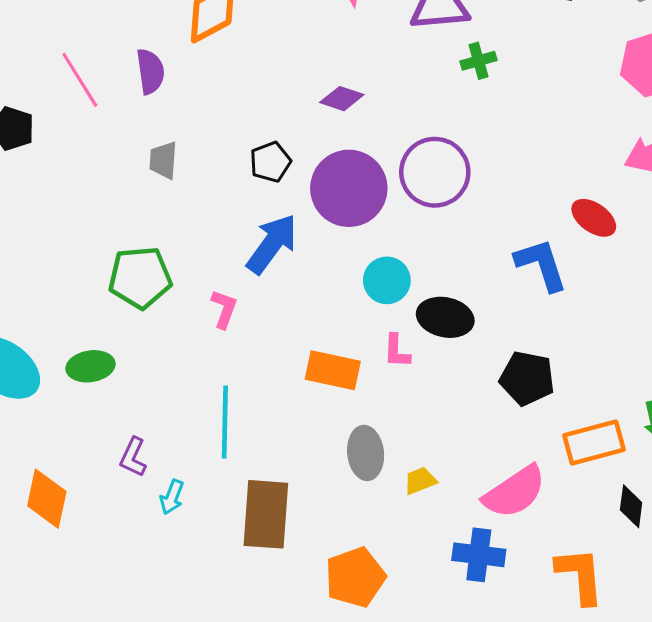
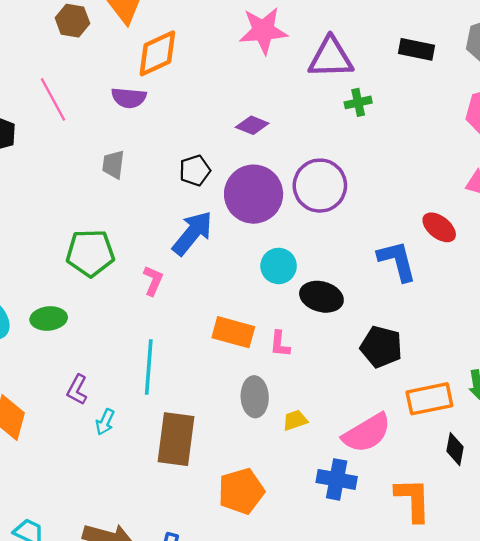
purple semicircle: (150, 71) -> (129, 98), moved, turned 100
pink L-shape: (397, 351) -> (280, 344), moved

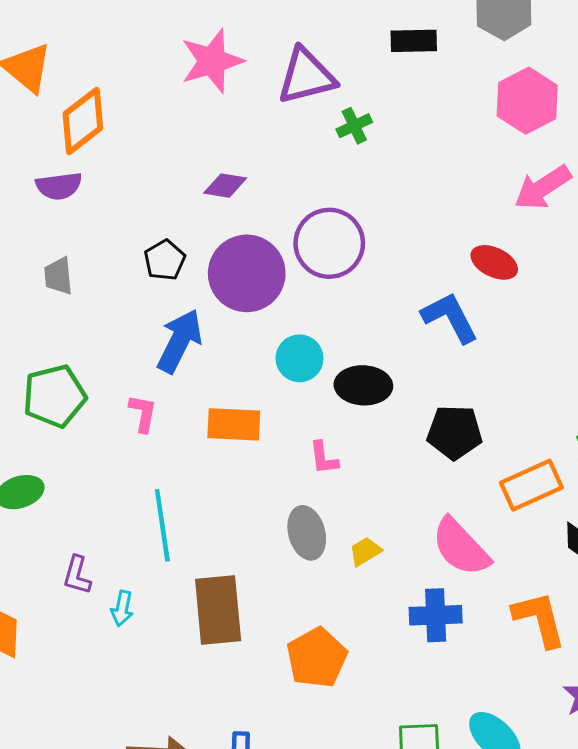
orange rectangle: (233, 332) -> (234, 424), moved
pink semicircle: (367, 433) -> (461, 547), turned 90

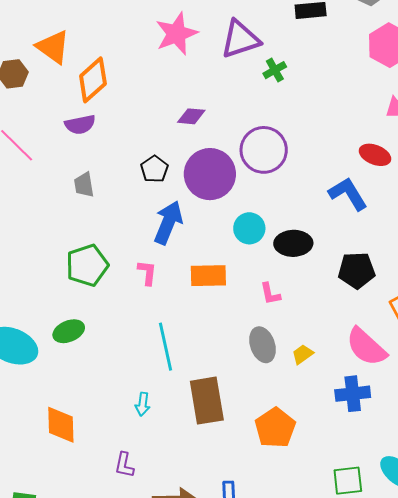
purple L-shape: (77, 575) -> (124, 465), moved

